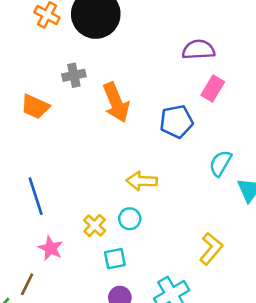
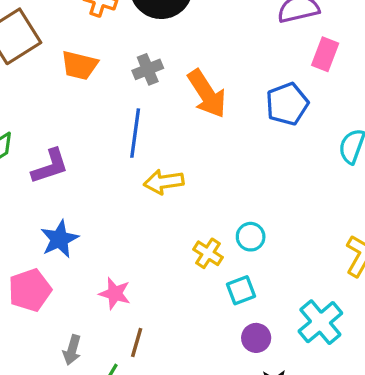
orange trapezoid: (35, 107) -> (79, 65), moved
yellow arrow: (142, 181) -> (164, 182), moved
blue line: (36, 196) -> (135, 133), moved, turned 36
pink star: (51, 248) -> (115, 293), moved

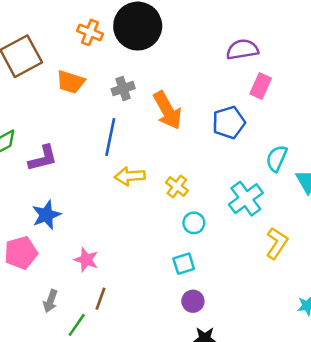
yellow cross: (208, 253) -> (177, 186), moved
cyan cross: (320, 322) -> (246, 199), moved

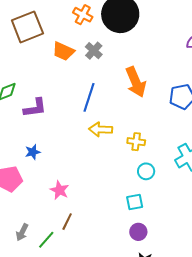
gray cross: (123, 89) -> (94, 51), moved, turned -36
yellow cross: (177, 186) -> (136, 142), turned -36
blue star: (46, 215) -> (33, 152), size x0.7
gray arrow: (50, 301) -> (22, 232), moved

